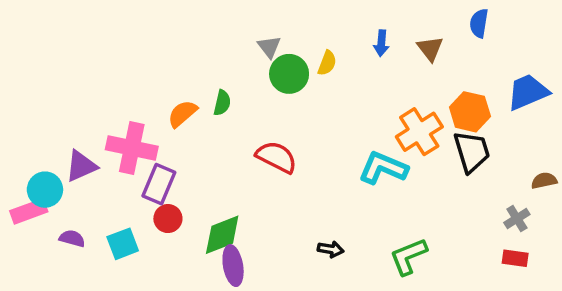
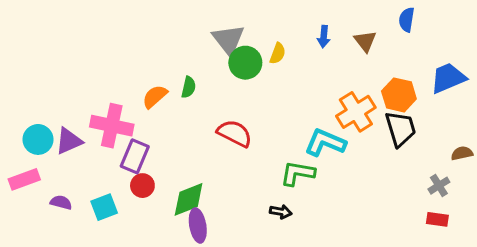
gray triangle: (269, 47) -> (228, 40), size x1.6
cyan circle: (45, 190) -> (38, 139), moved
green L-shape: (408, 257) -> (298, 173), moved, turned 32

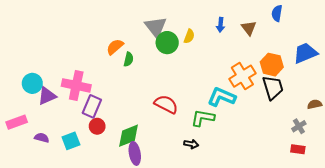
orange semicircle: (155, 96) -> (115, 47), moved
red semicircle: (235, 133) -> (166, 104), moved
cyan circle: (38, 139) -> (32, 83), moved

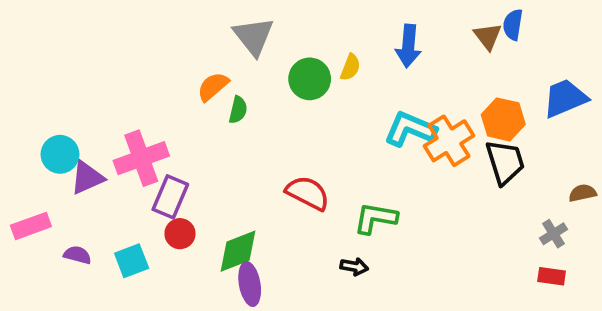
blue arrow: (220, 25) -> (408, 46), size x1.5
gray triangle: (156, 27) -> (254, 36), moved
brown triangle: (249, 28) -> (488, 36), moved
pink cross: (76, 85) -> (141, 158), turned -32
cyan L-shape: (222, 97) -> (410, 129), moved

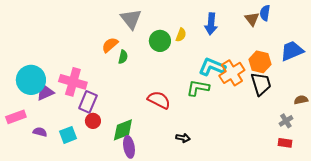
cyan circle: (60, 154) -> (31, 80), size x1.5
pink cross: (141, 158) -> (73, 82), turned 36
green L-shape: (375, 218) -> (198, 88), moved

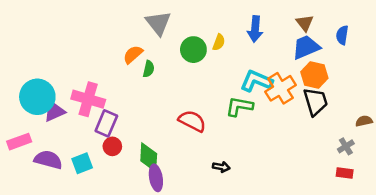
blue semicircle: (265, 13) -> (342, 35), moved
blue trapezoid: (292, 51) -> (306, 47), moved
green diamond: (123, 130) -> (149, 157), turned -65
purple semicircle: (40, 132) -> (48, 160), size x1.6

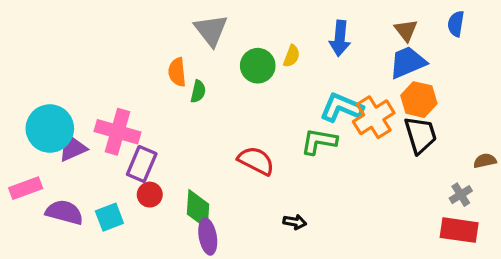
blue semicircle: (342, 35) -> (456, 24), moved
orange semicircle: (133, 54) -> (177, 72), turned -55
red rectangle: (345, 173) -> (459, 230), size x1.6

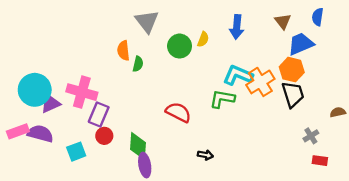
blue trapezoid: (408, 62) -> (301, 44), moved
gray cross: (461, 195) -> (311, 136), moved
purple semicircle: (64, 212) -> (40, 134), moved
red rectangle: (459, 230) -> (320, 161), size x0.6

